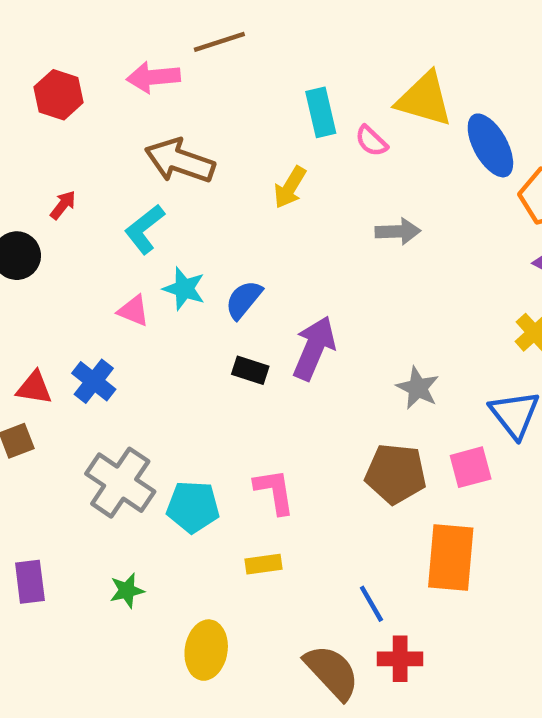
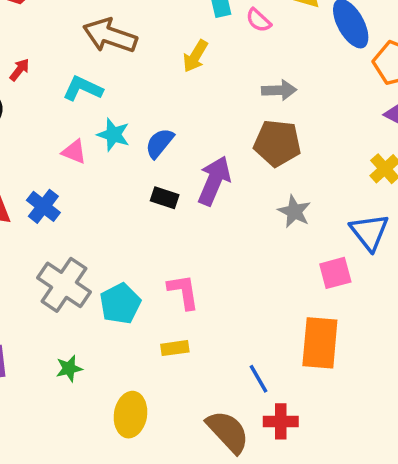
cyan L-shape: (144, 229) -> (83, 89), turned 63
brown pentagon: (396, 474) -> (277, 143), moved
cyan pentagon: (193, 507) -> (120, 304), turned -30

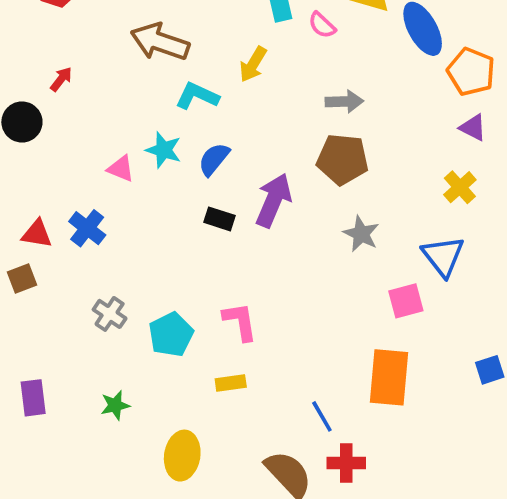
cyan L-shape: (83, 89) -> (197, 96), moved
gray cross: (64, 285) -> (110, 314), size x0.6

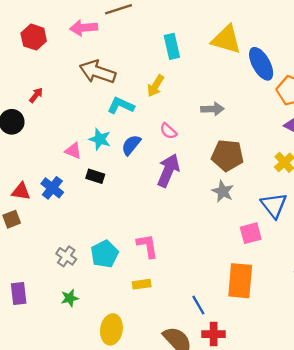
pink semicircle: (322, 25) -> (168, 131), moved
brown pentagon: (342, 159) -> (227, 155), moved
black rectangle: (219, 219) -> (95, 176), moved
gray cross: (110, 314) -> (66, 256), moved

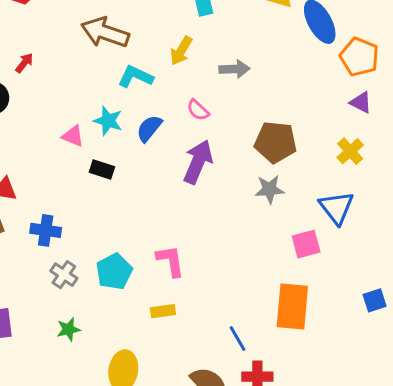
gray arrow: (212, 109) -> (234, 69), moved
blue cross: (52, 188) -> (46, 230), moved, turned -30
gray star: (223, 191) -> (269, 189), turned -30

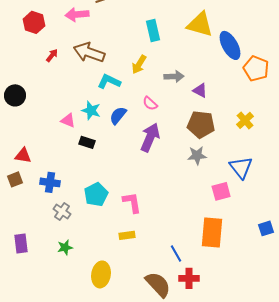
red arrow: (24, 63) -> (52, 55), moved
purple triangle: (361, 102) -> (200, 90), moved
yellow cross: (350, 151) -> (245, 120), moved
cyan pentagon: (114, 272) -> (96, 194), moved

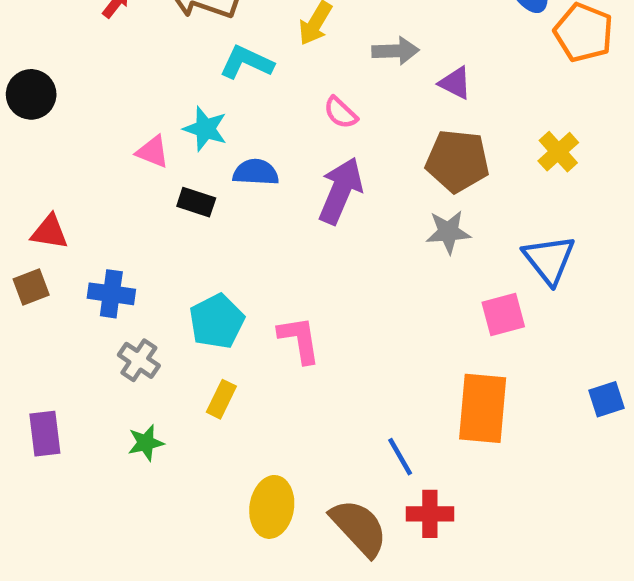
blue semicircle: (118, 115) -> (256, 172), moved, turned 54
yellow rectangle: (127, 235) -> (221, 399), moved, turned -56
yellow ellipse: (101, 274) -> (272, 507), moved

